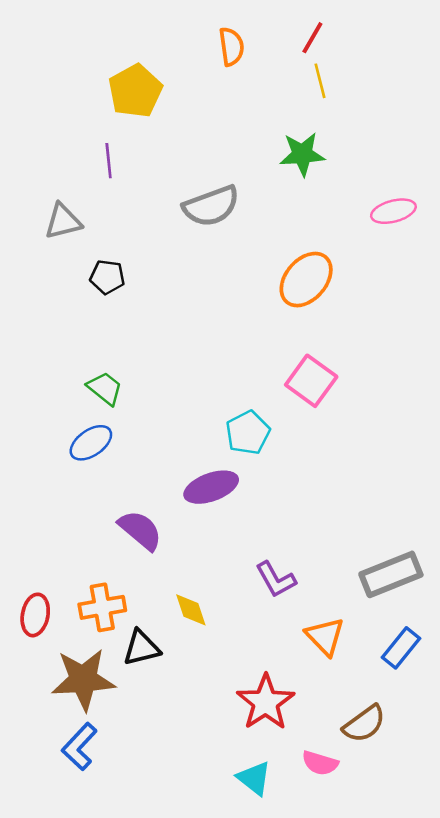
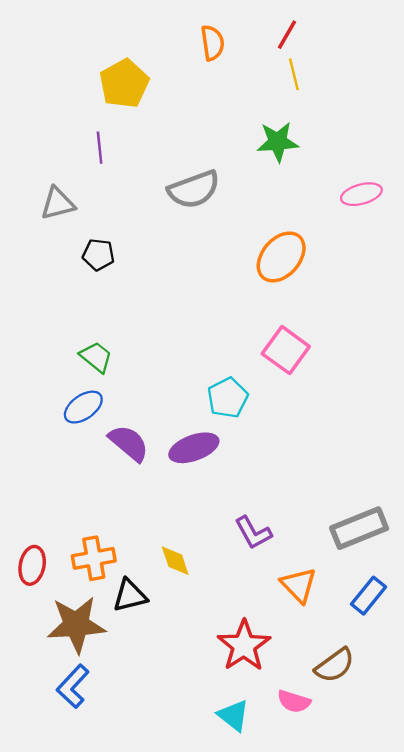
purple semicircle: (140, 530) -> (129, 443), moved

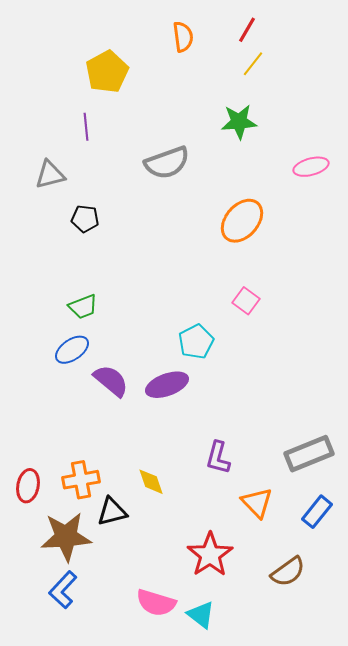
yellow line: (294, 74) -> (253, 64), turned 52
pink square: (286, 350) -> (246, 301), size x0.7
green trapezoid: (96, 357) -> (83, 307), turned 120
purple L-shape: (253, 533) -> (218, 458), turned 44
pink semicircle: (294, 701) -> (156, 603), moved, size x1.4

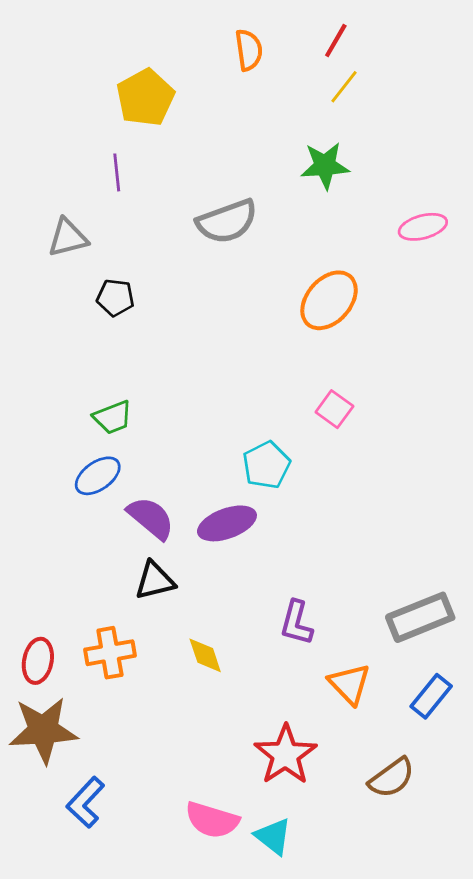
black triangle: (112, 512) -> (155, 581), moved
brown star: (66, 537) -> (43, 730), moved

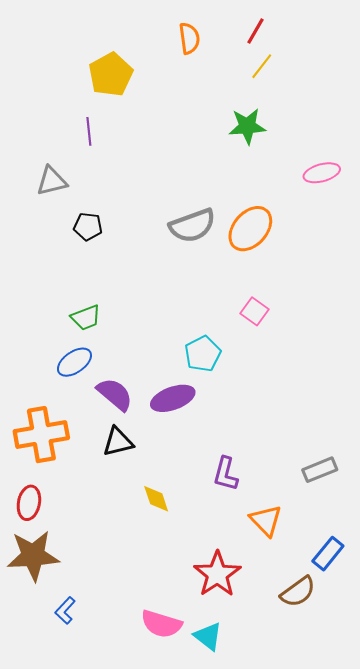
gray semicircle: (227, 221) -> (192, 226), moved
gray rectangle: (420, 617) -> (320, 470), size x0.7
orange cross: (110, 653) -> (41, 435), moved, size x1.4
blue rectangle: (431, 696) -> (328, 554), moved
blue L-shape: (85, 802) -> (65, 610), size x0.7

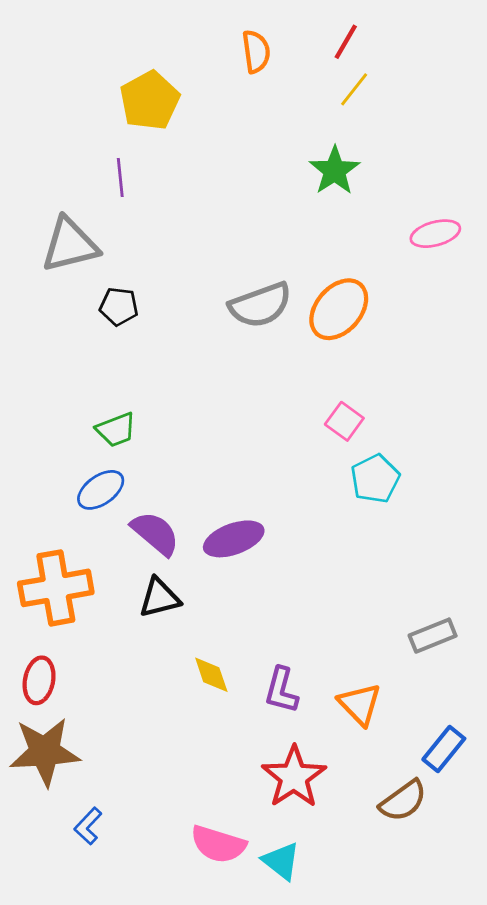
green star: (247, 126) -> (335, 171), turned -30
gray triangle: (52, 181) -> (70, 245), size x1.4
cyan pentagon: (203, 354) -> (375, 479), moved
purple L-shape: (226, 474) -> (281, 690), moved

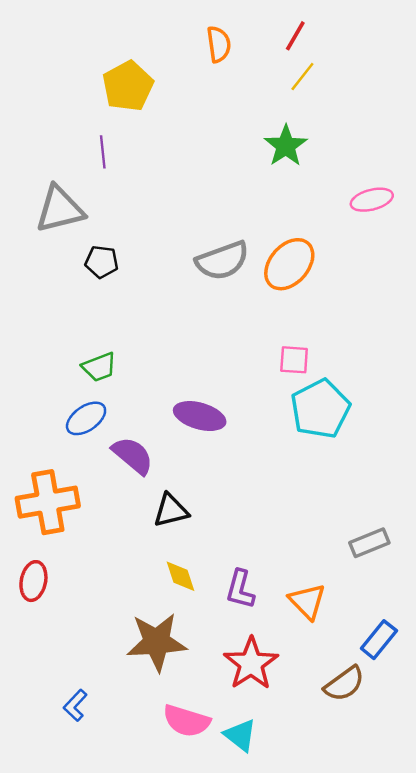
pink square: (344, 421) -> (294, 360), turned -32
cyan pentagon: (375, 479) -> (320, 409), size x1.4
purple ellipse: (234, 539) -> (200, 416), moved, turned 36
black triangle: (159, 598) -> (171, 510), moved
brown star: (45, 752) -> (157, 642), moved

